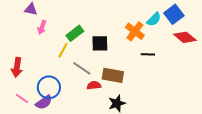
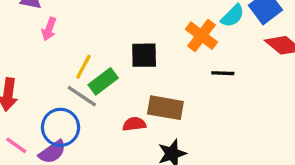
green rectangle: (75, 33) -> (103, 81), moved
gray line: (82, 68) -> (82, 96), moved

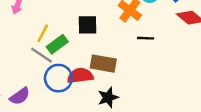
red semicircle: (134, 124) -> (80, 76), size x1.5
blue circle: (60, 127) -> (58, 78), moved

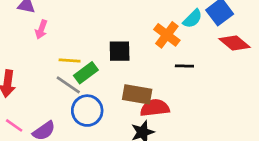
yellow line: (43, 33) -> (70, 61), turned 66
red semicircle: (80, 76) -> (155, 108), moved

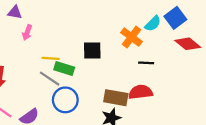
green rectangle: (86, 73) -> (64, 68), turned 54
brown rectangle: (137, 94) -> (116, 98), moved
red semicircle: (155, 108) -> (141, 92), moved

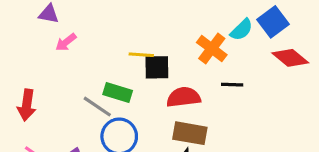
pink arrow: (27, 33) -> (66, 42), turned 32
yellow line: (51, 58) -> (141, 55), moved
red semicircle: (141, 92) -> (184, 97), moved

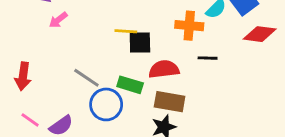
orange cross: (212, 49) -> (189, 26), turned -32
red diamond: (290, 58) -> (260, 34), turned -32
green rectangle: (118, 92) -> (130, 85), moved

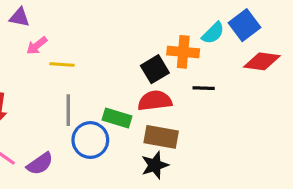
yellow line: (126, 31) -> (62, 64), moved
black square: (140, 43) -> (155, 69), moved, turned -30
gray line: (86, 78) -> (68, 110), turned 56

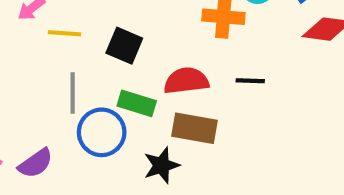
black square: (155, 69) -> (124, 46), moved, turned -36
black line: (204, 88) -> (250, 81), moved
black star: (155, 165) -> (161, 165), moved

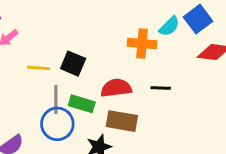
yellow line: (64, 33) -> (39, 68), moved
gray line: (73, 93) -> (56, 99), moved

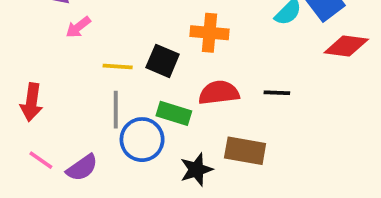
orange cross: (142, 43) -> (209, 33), moved
gray line: (56, 99) -> (116, 110), moved
brown rectangle: (122, 121) -> (245, 151), moved

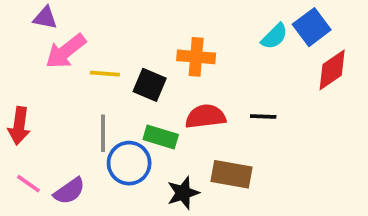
pink arrow: (78, 27) -> (66, 51), size x1.6
red diamond: (346, 46) -> (332, 70), turned -42
yellow line: (118, 67) -> (105, 74), moved

